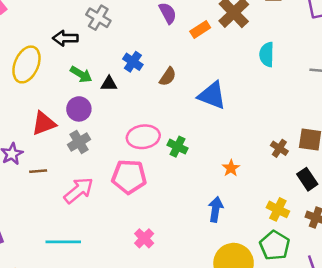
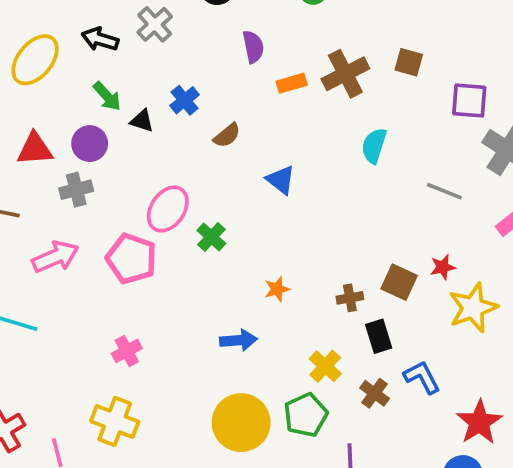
blue triangle: (212, 95) -> (281, 180), size x0.7
pink ellipse: (143, 137) -> (168, 209), turned -64
brown cross: (279, 148) -> (350, 298), moved, turned 30
blue arrow: (216, 209) -> (238, 340), turned 60

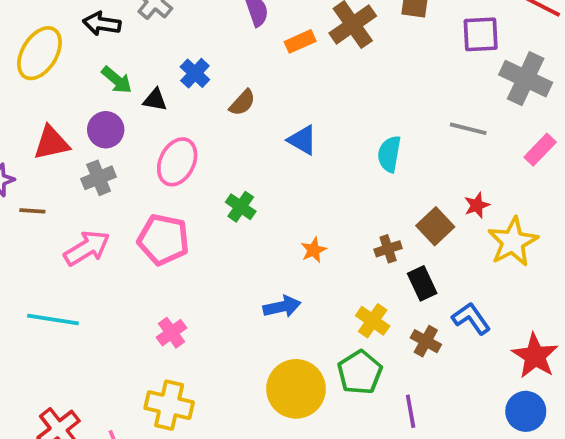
cyan semicircle: (374, 146) -> (389, 154), moved
pink ellipse: (168, 209) -> (177, 162), moved
brown square: (399, 282) -> (435, 226), turned 30

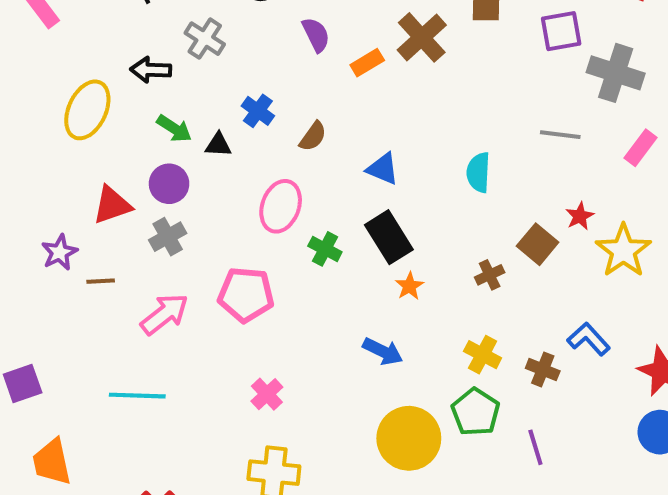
pink ellipse: (177, 162) -> (281, 206), moved
black rectangle: (422, 283) -> (389, 237), moved, size x1.4
blue arrow: (282, 307) -> (383, 351), turned 45

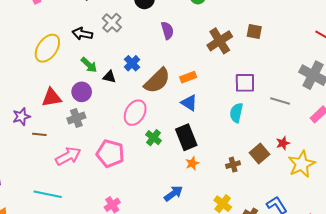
purple square: (561, 31) -> (245, 83), moved
orange rectangle: (367, 63) -> (188, 77), moved
brown semicircle: (313, 136) -> (157, 81), size x1.8
blue arrow: (383, 351) -> (173, 193), turned -72

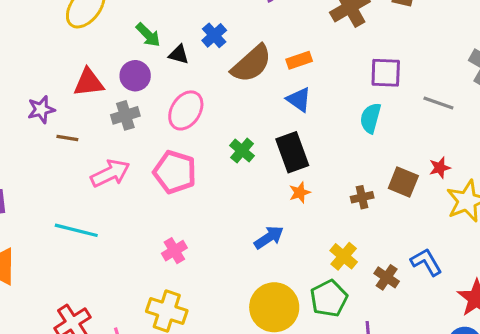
pink ellipse: (135, 113) -> (186, 110), moved
brown square: (260, 153) -> (403, 182), turned -30

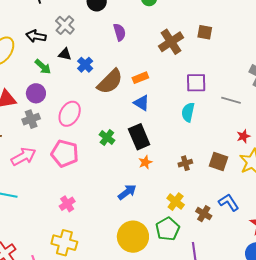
black triangle: (179, 54) -> (65, 54), moved
red star: (440, 168) -> (243, 136), moved
brown square: (403, 182) -> (219, 162), moved

